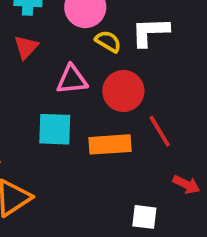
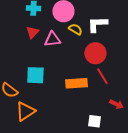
pink triangle: (72, 80) -> (52, 39), moved
red circle: (123, 91) -> (95, 53), moved
cyan square: (55, 129) -> (35, 75), moved

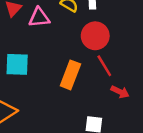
orange rectangle: (76, 83) -> (70, 75), turned -65
red arrow: (116, 104) -> (120, 92), moved

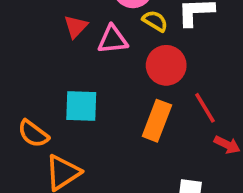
red circle: (95, 36) -> (166, 65), moved

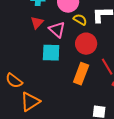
pink triangle: (113, 39) -> (57, 30), turned 48
cyan square: (81, 106) -> (51, 53), moved

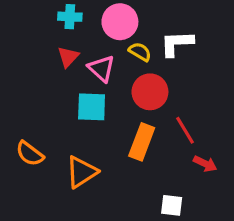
orange triangle: (30, 102) -> (82, 172), moved

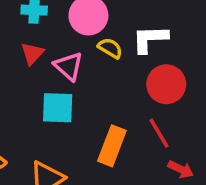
red circle: (150, 92) -> (166, 84), moved

